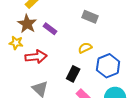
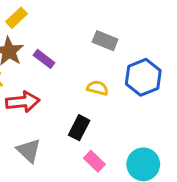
yellow semicircle: (85, 48) -> (97, 88), turned 40
blue hexagon: (108, 66) -> (143, 77), moved

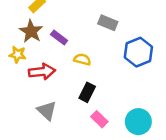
yellow semicircle: (97, 88) -> (82, 59), moved

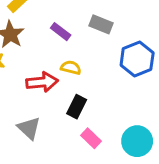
purple rectangle: (59, 37) -> (61, 32), moved
red arrow: (42, 72) -> (42, 82), moved

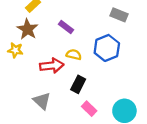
gray rectangle: (101, 24) -> (119, 15), moved
blue hexagon: (137, 59) -> (107, 48), moved

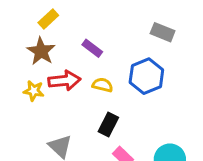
yellow star: (15, 50) -> (34, 91), moved
red arrow: (52, 66) -> (64, 81), moved

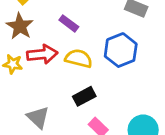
yellow semicircle: (103, 85) -> (79, 58), size x1.4
black rectangle: (108, 124) -> (84, 96), turned 35

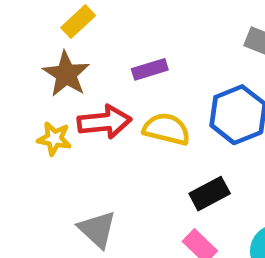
purple rectangle: (69, 23) -> (150, 69), turned -54
black rectangle: (84, 96) -> (210, 194), moved

